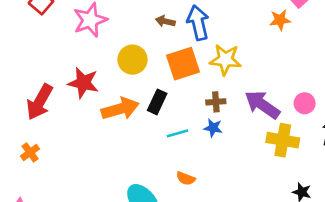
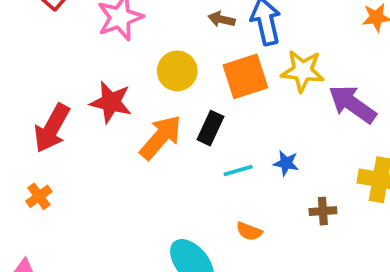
brown cross: (216, 102) -> (323, 211), moved
purple arrow: (262, 105) -> (352, 104), moved
orange arrow: (120, 109) -> (161, 137), turned -33

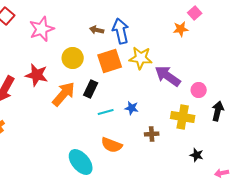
orange semicircle: (249, 231) -> (112, 145), size x1.5

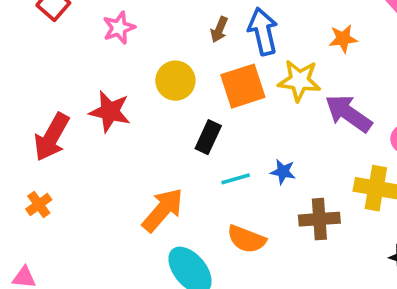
pink star: (42, 29) -> (119, 28), size x0.7
orange star: (181, 29) -> (343, 39), moved
brown arrow: (97, 30) -> (219, 30), turned -80
orange arrow: (64, 94) -> (163, 210), moved
brown cross: (152, 134) -> (319, 219), size x1.5

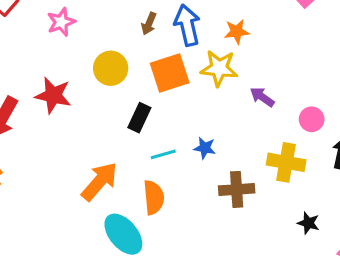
orange star: (343, 39) -> (237, 32), moved
purple arrow: (349, 113) -> (262, 97), size x0.6
orange semicircle: (246, 239) -> (154, 197), moved, turned -116

